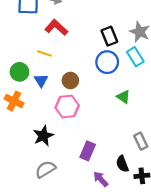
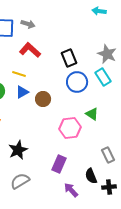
black rectangle: (109, 36) -> (69, 58), moved
blue triangle: (41, 81) -> (22, 92), moved, turned 32
pink hexagon: (67, 107) -> (70, 128), moved

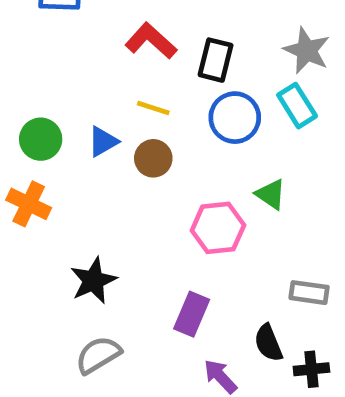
red L-shape: (30, 50) -> (151, 41), moved
black rectangle: (69, 58) -> (216, 60), turned 36
yellow line: (19, 74) -> (153, 108), moved
gray rectangle: (108, 155) -> (309, 293), turned -56

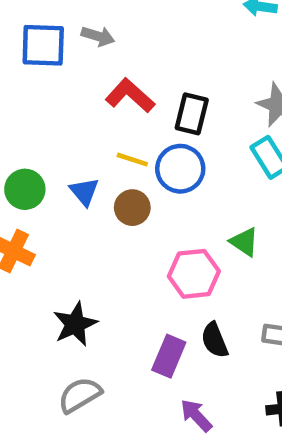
blue circle: (235, 118) -> (180, 169), moved
blue triangle: (103, 142) -> (84, 192), turned -40
black semicircle: (268, 343) -> (215, 340), moved

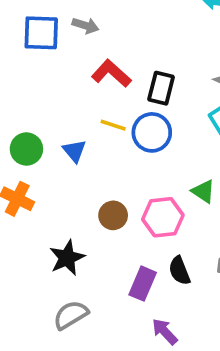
brown circle: (132, 208) -> (113, 215), moved

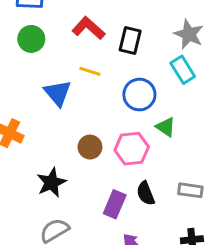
blue circle: (152, 132) -> (139, 95), moved
green circle: (26, 149) -> (31, 39), moved
blue triangle: (74, 151) -> (58, 93), size x1.4

